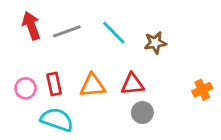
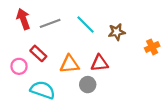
red rectangle: (54, 84) -> (38, 53), moved, turned -35
orange cross: (202, 90) -> (152, 47), moved
gray circle: (142, 113) -> (88, 85), moved

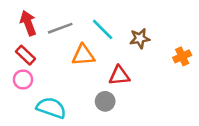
red rectangle: (38, 53) -> (26, 55), moved
orange triangle: (69, 64) -> (83, 55), moved

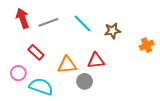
red rectangle: (26, 55) -> (36, 52), moved
orange triangle: (83, 55) -> (67, 65), moved
pink circle: (23, 80) -> (18, 73), moved

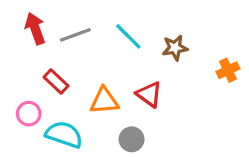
red triangle: (96, 61) -> (149, 94), turned 42
gray circle: (85, 81) -> (132, 139), moved

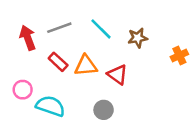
red arrow: (35, 28) -> (28, 38), moved
red rectangle: (56, 81) -> (58, 62), moved
orange triangle: (104, 101) -> (86, 66), moved

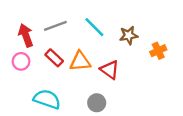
orange cross: (179, 56) -> (158, 51), moved
pink circle: (23, 90) -> (21, 61), moved

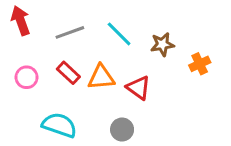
red arrow: (26, 35) -> (21, 21), moved

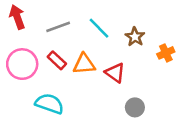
brown star: (162, 44) -> (135, 37), turned -30
pink circle: (27, 77) -> (22, 64), size x1.6
gray circle: (122, 130) -> (135, 107), moved

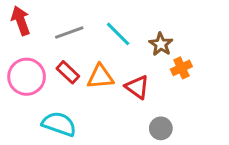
orange cross: (166, 53) -> (181, 68), moved

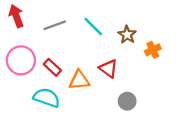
orange cross: (181, 68) -> (153, 50), moved
red rectangle: (68, 72) -> (52, 67), moved
orange triangle: (100, 77) -> (79, 80), moved

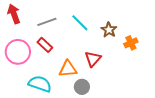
red rectangle: (52, 67) -> (45, 45), moved
red triangle: (108, 69) -> (93, 59), turned 36
gray circle: (127, 101) -> (82, 87), moved

